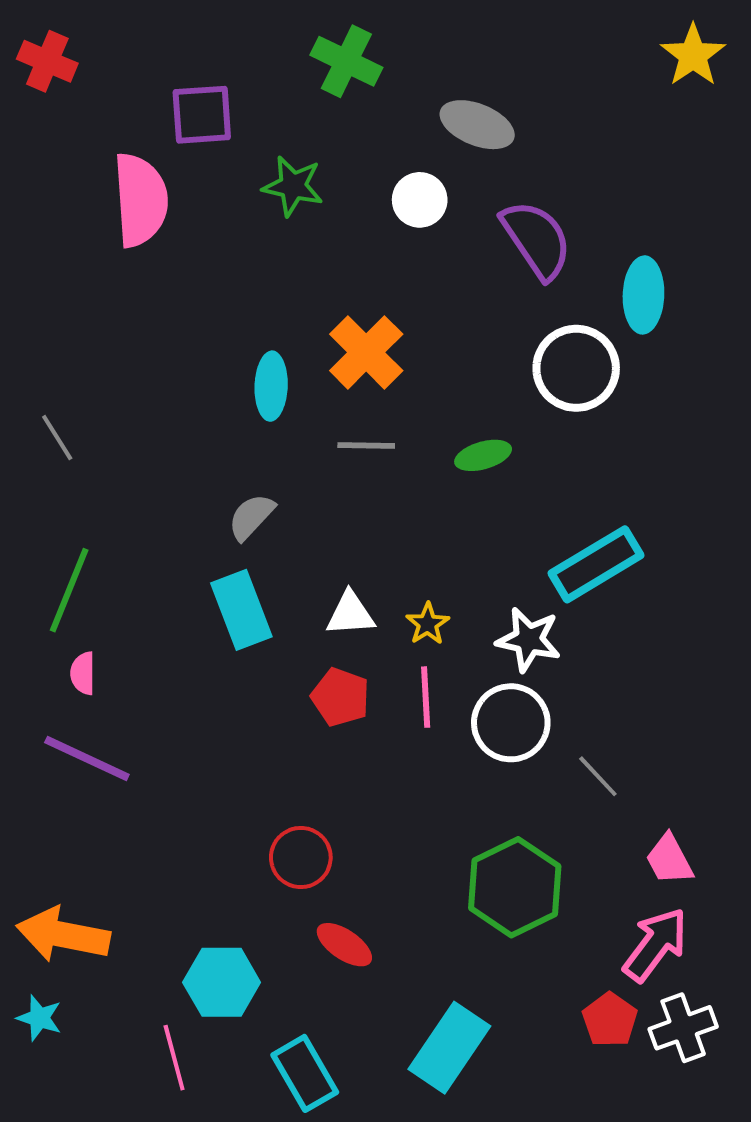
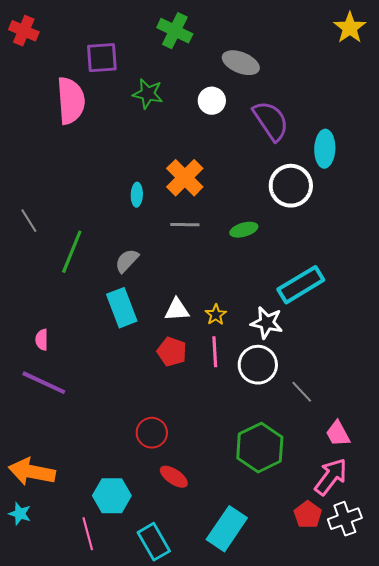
cyan ellipse: (271, 386) -> (137, 195), size x0.7
green line: (69, 590) -> (72, 252), moved

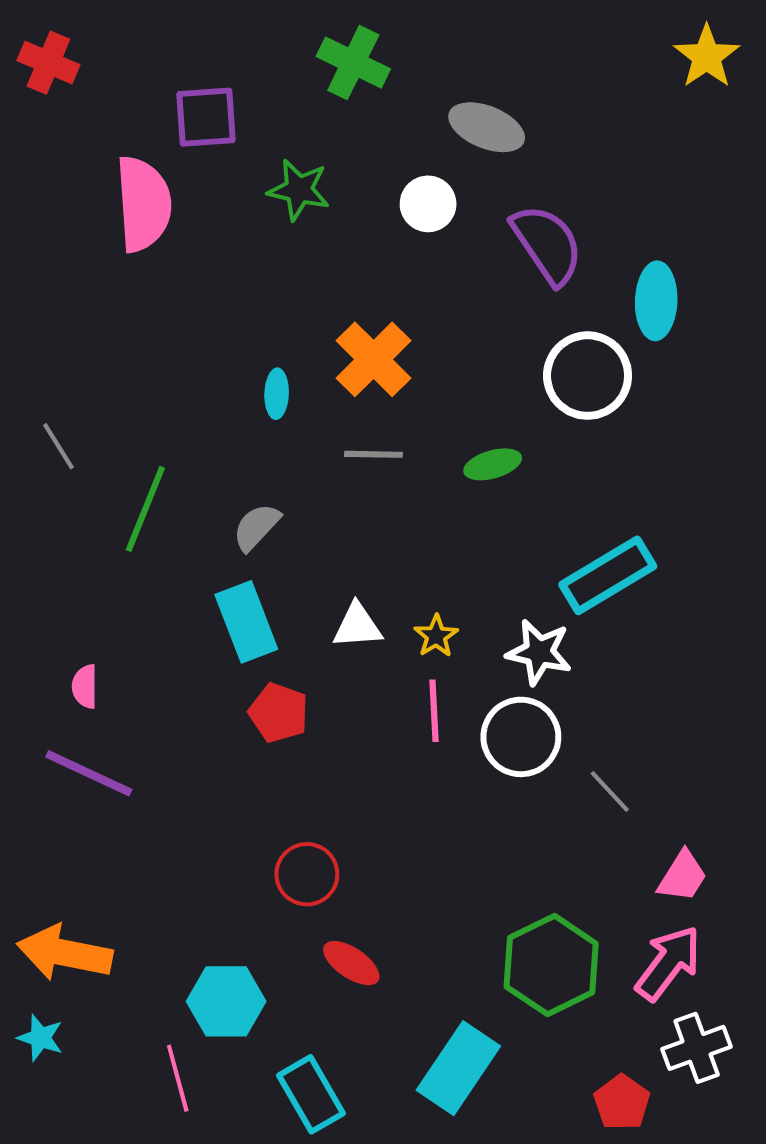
red pentagon: (172, 352) -> (279, 713), moved
pink trapezoid: (338, 434) -> (682, 876), turned -120
green hexagon: (260, 448) -> (551, 965), moved
red pentagon: (308, 515) -> (622, 1102), moved

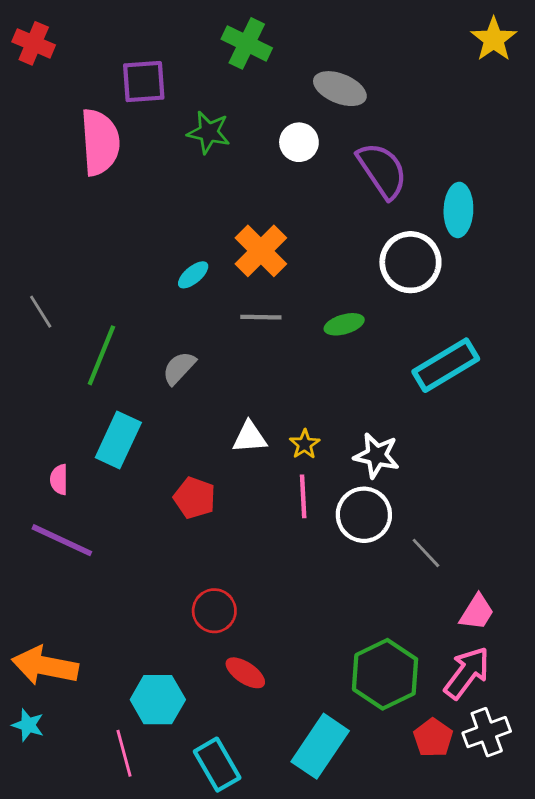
cyan ellipse: (277, 394) -> (193, 275), turned 48
cyan rectangle: (608, 575) -> (446, 365), moved
cyan rectangle: (246, 622) -> (118, 440), moved, turned 46
red pentagon: (622, 1102) -> (433, 738), moved

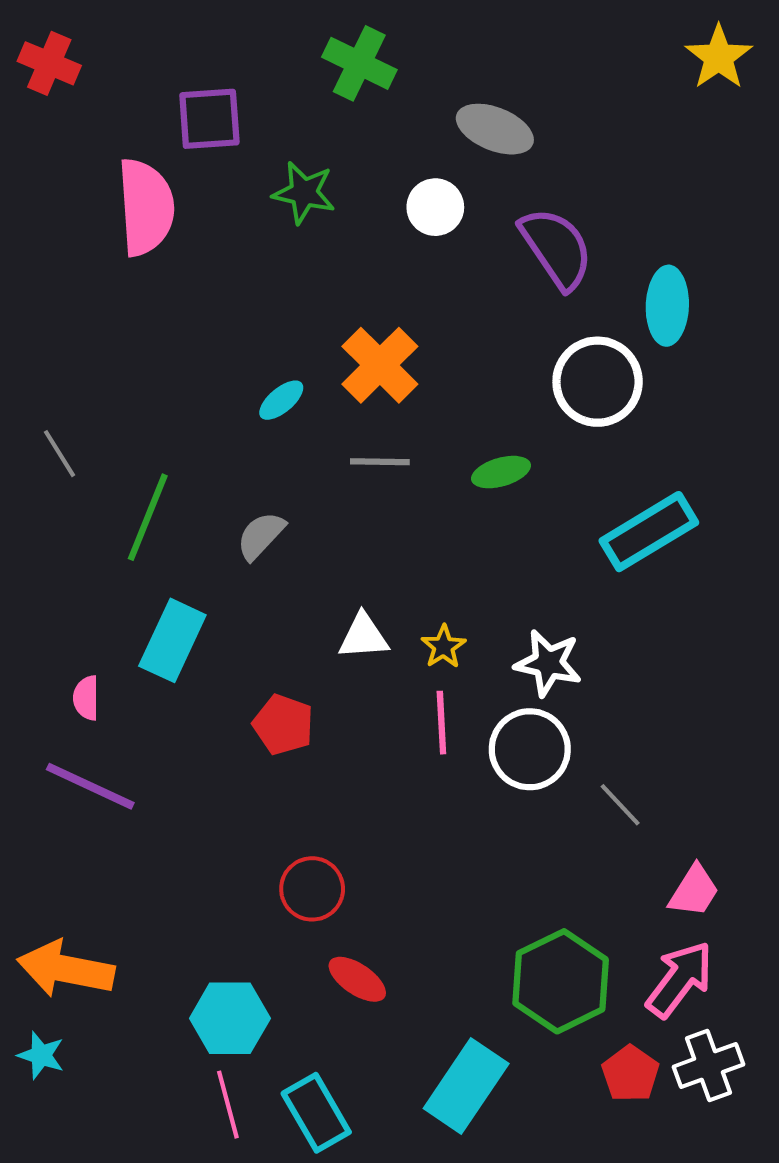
pink line: (124, 753) -> (228, 1105), moved

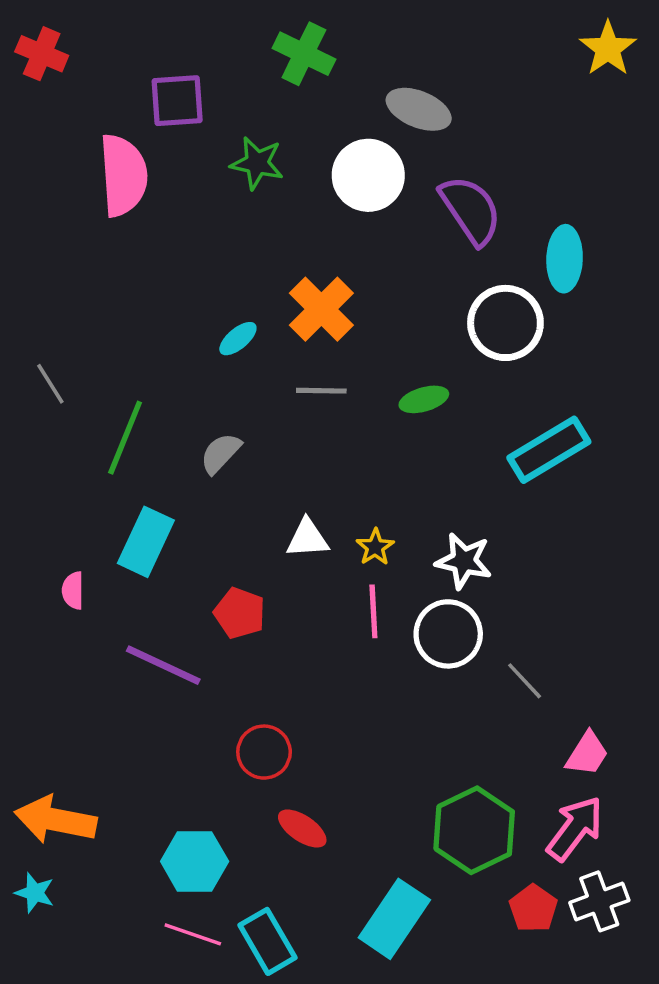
white circle: (435, 207) -> (368, 175), size x1.5
purple line: (90, 786) -> (163, 665), moved
pink line: (228, 1105) -> (193, 934), turned -56

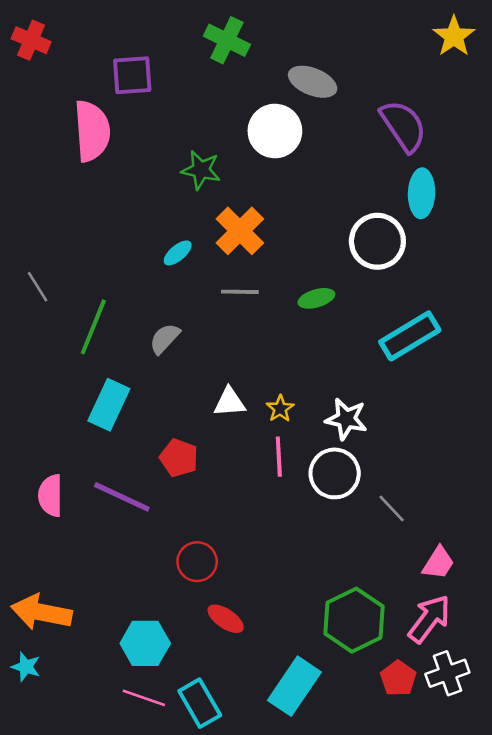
green star: (257, 163) -> (201, 170), moved
purple semicircle: (471, 210) -> (403, 126), moved
pink semicircle: (73, 590) -> (51, 496), moved, size x1.5

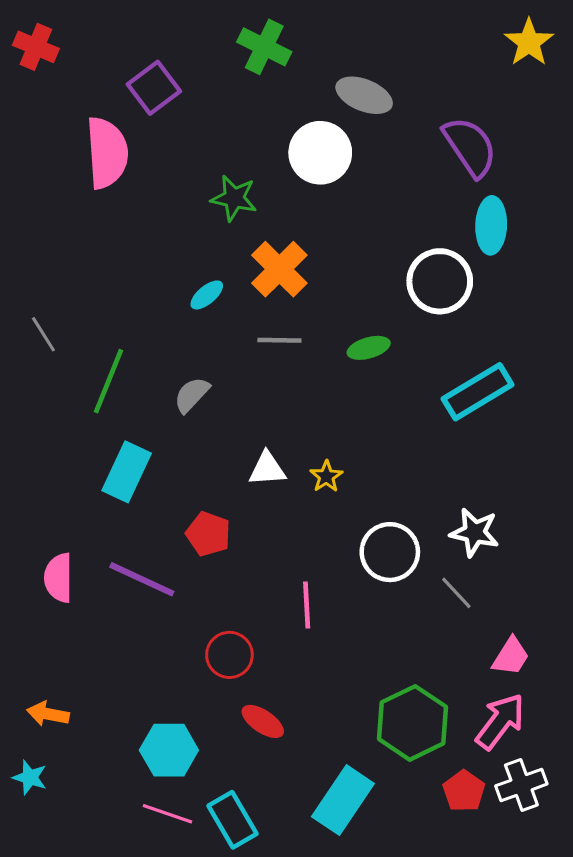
purple square: (132, 75) -> (154, 88), turned -33
white star: (346, 419) -> (475, 532), moved
pink line: (279, 457) -> (307, 605), moved
orange arrow: (41, 612) -> (48, 714), size x0.6

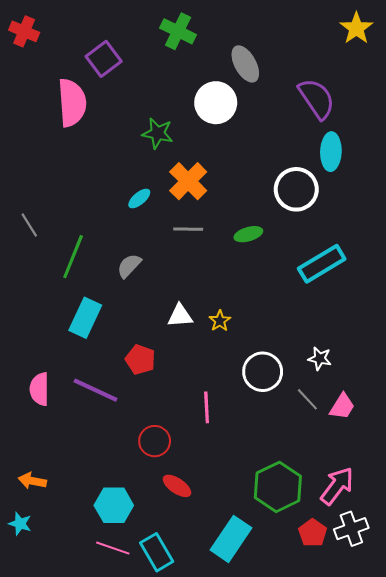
gray ellipse: (364, 95) -> (245, 64), turned 39
white star: (475, 532) -> (320, 359), size x0.7
pink trapezoid: (511, 656) -> (342, 406), moved

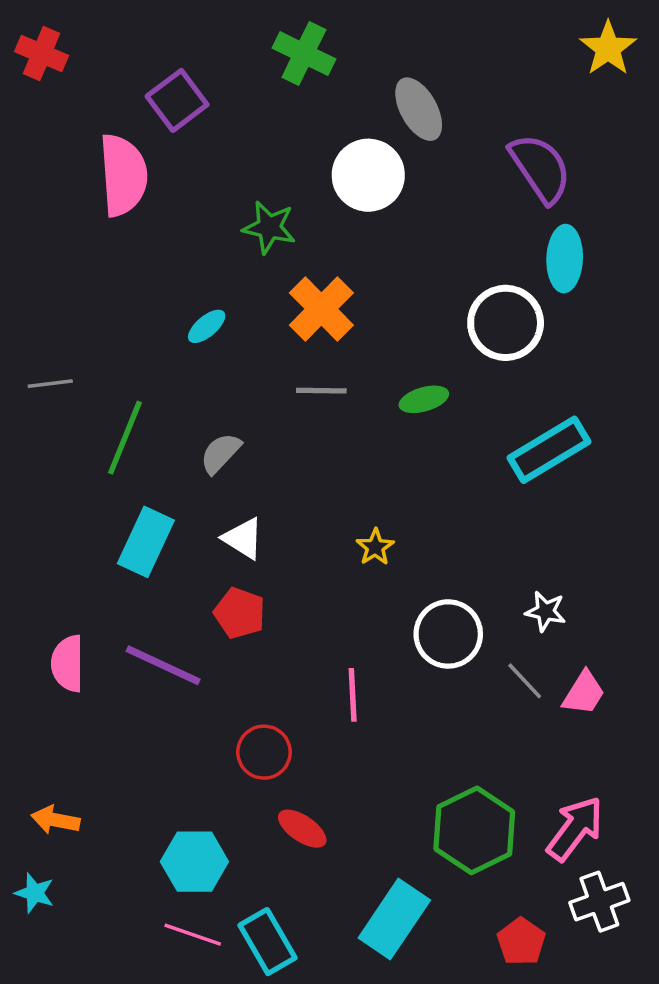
cyan ellipse: (139, 198) -> (207, 326), moved
gray line: (29, 225) -> (50, 384), turned -65
white triangle: (180, 316) -> (243, 538), moved, turned 36
red pentagon: (313, 533) -> (521, 942), moved

